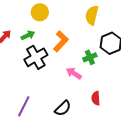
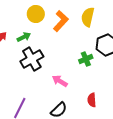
orange L-shape: (61, 41) -> (61, 21), moved
pink arrow: (74, 73) -> (60, 81), moved

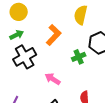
yellow circle: (36, 14) -> (19, 12), moved
orange L-shape: (61, 21) -> (54, 35), moved

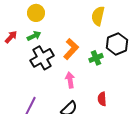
orange L-shape: (54, 35) -> (71, 49), moved
pink arrow: (53, 79) -> (70, 80), turned 49

